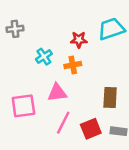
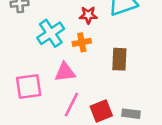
cyan cross: (44, 57) -> (51, 33), size x1.5
brown rectangle: (110, 97) -> (119, 59), moved

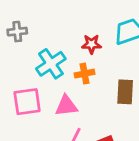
pink square: (29, 86) -> (27, 102), moved

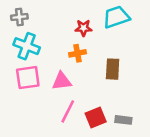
cyan cross: (51, 64) -> (27, 46), moved, turned -35

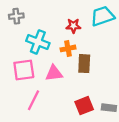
cyan cross: (27, 46) -> (38, 42), moved
brown rectangle: (113, 69) -> (84, 64), moved
pink line: (68, 111) -> (34, 100), moved

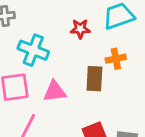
orange cross: (68, 48) -> (116, 59), moved

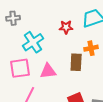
cyan cross: (33, 50) -> (33, 42), turned 35

